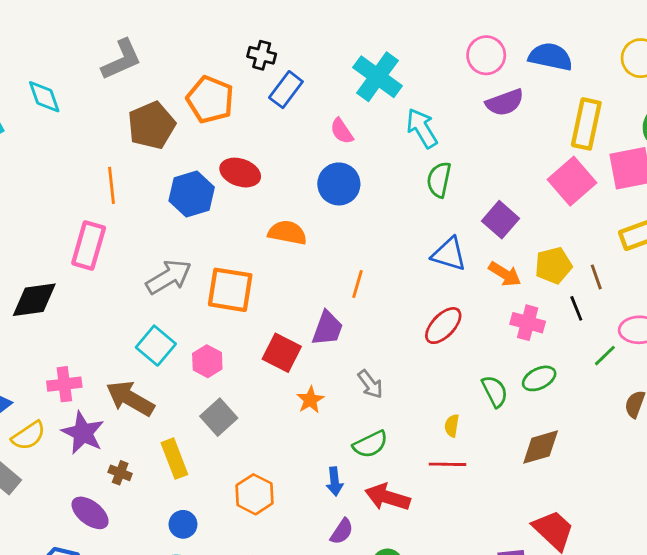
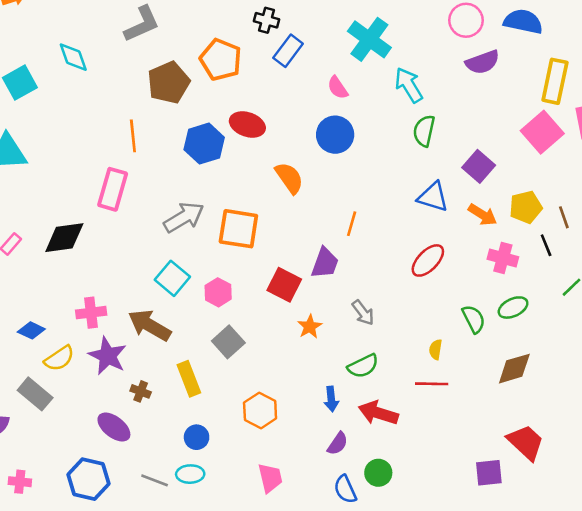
orange semicircle: (287, 233) -> (289, 178), turned 44

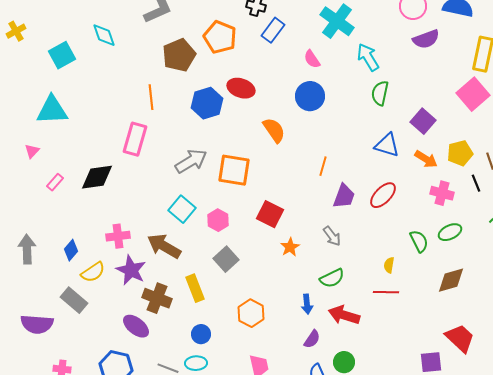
purple trapezoid: (325, 263) -> (344, 196), moved
blue diamond: (31, 330) -> (71, 250), turned -75
brown cross: (141, 391) -> (157, 298), size x1.8

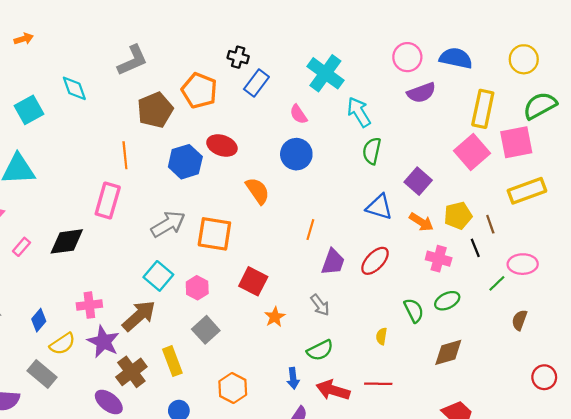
brown arrow: (164, 246) -> (139, 316), turned 108
red line: (386, 292) -> (378, 384), moved
brown cross: (157, 298) -> (131, 372), turned 32

